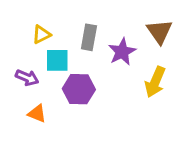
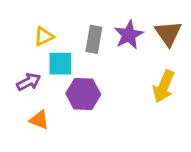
purple star: (122, 52) -> (129, 35), moved
purple arrow: (27, 78) -> (29, 82), turned -50

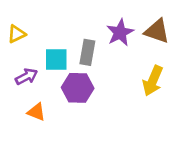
brown triangle: (168, 33) -> (157, 31), turned -36
yellow triangle: (44, 36) -> (17, 34), moved
gray rectangle: (94, 39) -> (87, 52), moved

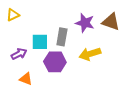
purple star: (120, 33) -> (85, 23), turned -30
yellow triangle: (17, 34) -> (13, 15), moved
yellow arrow: (153, 81) -> (90, 54), moved, turned 50

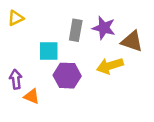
brown triangle: (111, 22) -> (132, 41), moved
gray rectangle: (62, 37) -> (76, 30), moved
purple arrow: (19, 54) -> (16, 79), moved, turned -70

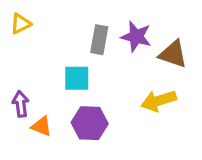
cyan square: (49, 51) -> (77, 78), moved
yellow arrow: (110, 66) -> (159, 101), moved
purple hexagon: (67, 76) -> (90, 123), moved

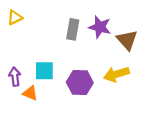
brown triangle: (173, 54) -> (127, 40), turned 30
cyan square: (77, 78) -> (44, 71), moved
purple hexagon: (90, 123) -> (80, 82), moved

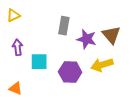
purple star: (100, 27) -> (87, 39), moved
purple arrow: (15, 77) -> (18, 47), moved
orange triangle: (30, 93) -> (15, 88), moved

